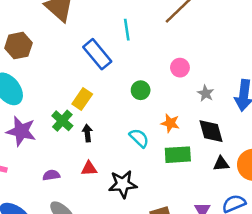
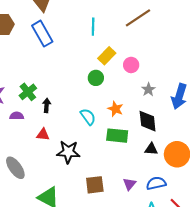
blue rectangle: (97, 54) -> (42, 34), moved
yellow rectangle: (82, 99) -> (107, 56), moved
purple semicircle: (51, 175) -> (17, 116), moved

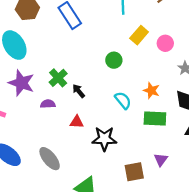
green circle: (96, 78) -> (114, 60), moved
black arrow: (47, 105) -> (79, 91), turned -40
purple triangle: (130, 184) -> (161, 160), moved

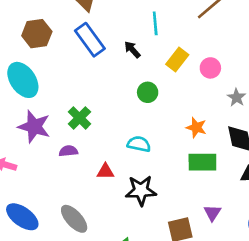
black arrow: (79, 91) -> (132, 50), moved
cyan semicircle: (123, 100) -> (139, 144), moved, turned -36

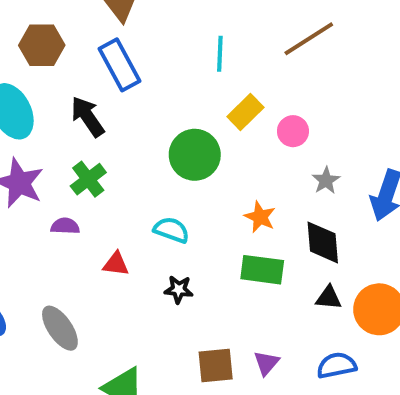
black arrow: (132, 50) -> (88, 117), moved, size x1.5
green circle: (148, 92) -> (195, 155), size x1.6
black star: (141, 191) -> (179, 289), moved, size x0.6
purple triangle: (212, 213) -> (266, 363), moved

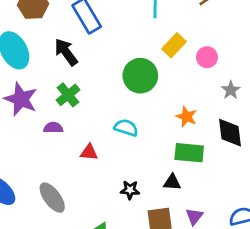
black star: (179, 289) -> (130, 190), moved
black triangle: (329, 298) -> (172, 182), moved

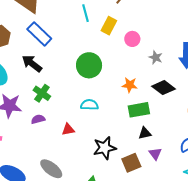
yellow rectangle: (174, 45) -> (109, 26), moved
black diamond: (230, 133) -> (164, 88), turned -30
black triangle: (172, 182) -> (145, 133), moved
black star: (130, 190) -> (105, 148), size x1.6

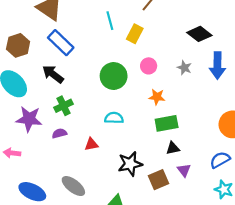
pink circle: (132, 39) -> (149, 66), moved
black diamond: (164, 88) -> (199, 34), moved
green cross: (42, 93) -> (63, 106), turned 30

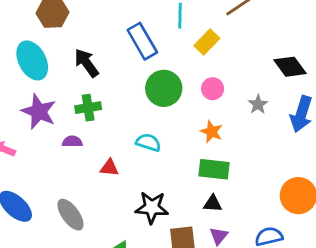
blue rectangle: (61, 43) -> (142, 41), moved

